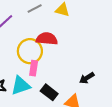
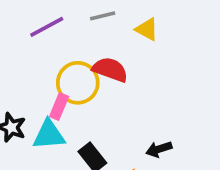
pink rectangle: (34, 68) -> (59, 107), moved

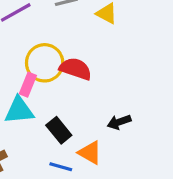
red semicircle: (110, 70) -> (76, 69), moved

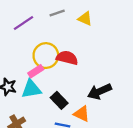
pink rectangle: (28, 85) -> (36, 71), turned 40
black arrow: (119, 122) -> (100, 91), size x1.5

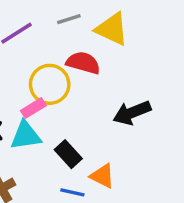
yellow triangle: (85, 19) -> (112, 29), size x1.5
red semicircle: (67, 58) -> (83, 63), moved
black arrow: (100, 91) -> (132, 113), moved

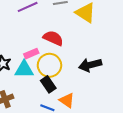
red semicircle: (83, 63) -> (53, 38), moved
yellow circle: (50, 84) -> (49, 65), moved

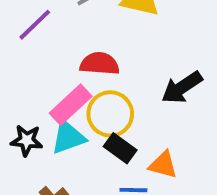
pink rectangle: (31, 54) -> (71, 105), size x1.5

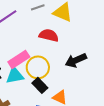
red semicircle: (100, 64) -> (49, 35), moved

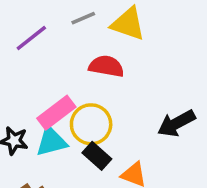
black arrow: (76, 60) -> (176, 123), moved

